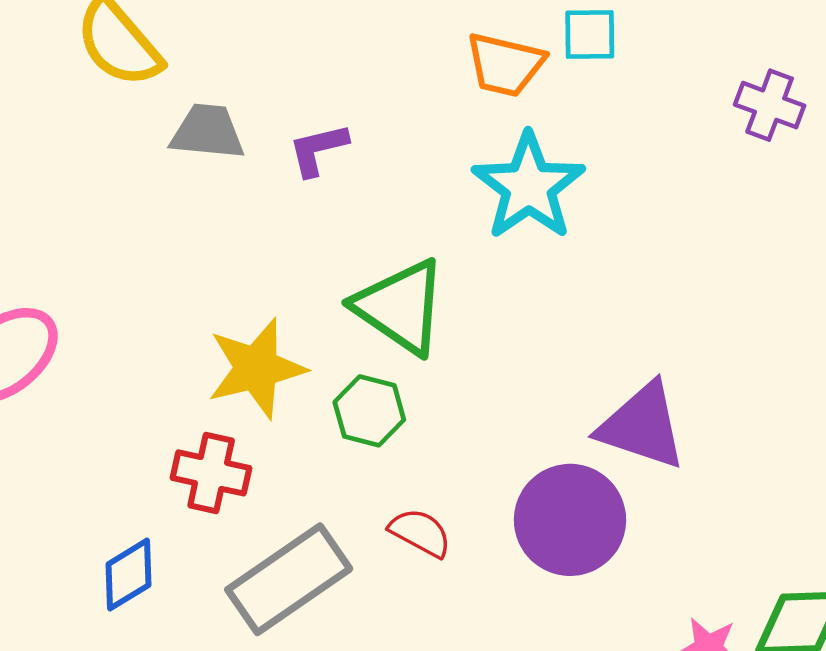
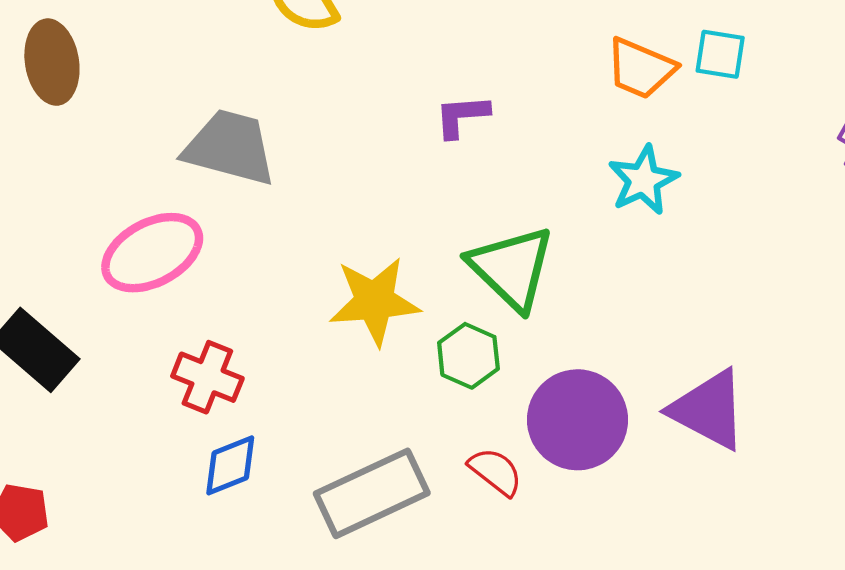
gray trapezoid: (207, 132) -> (230, 147), moved, size x1.4
cyan star: (529, 186) -> (643, 180), size x0.7
red cross: (211, 473) -> (207, 377), moved
purple circle: (570, 520) -> (578, 420), moved

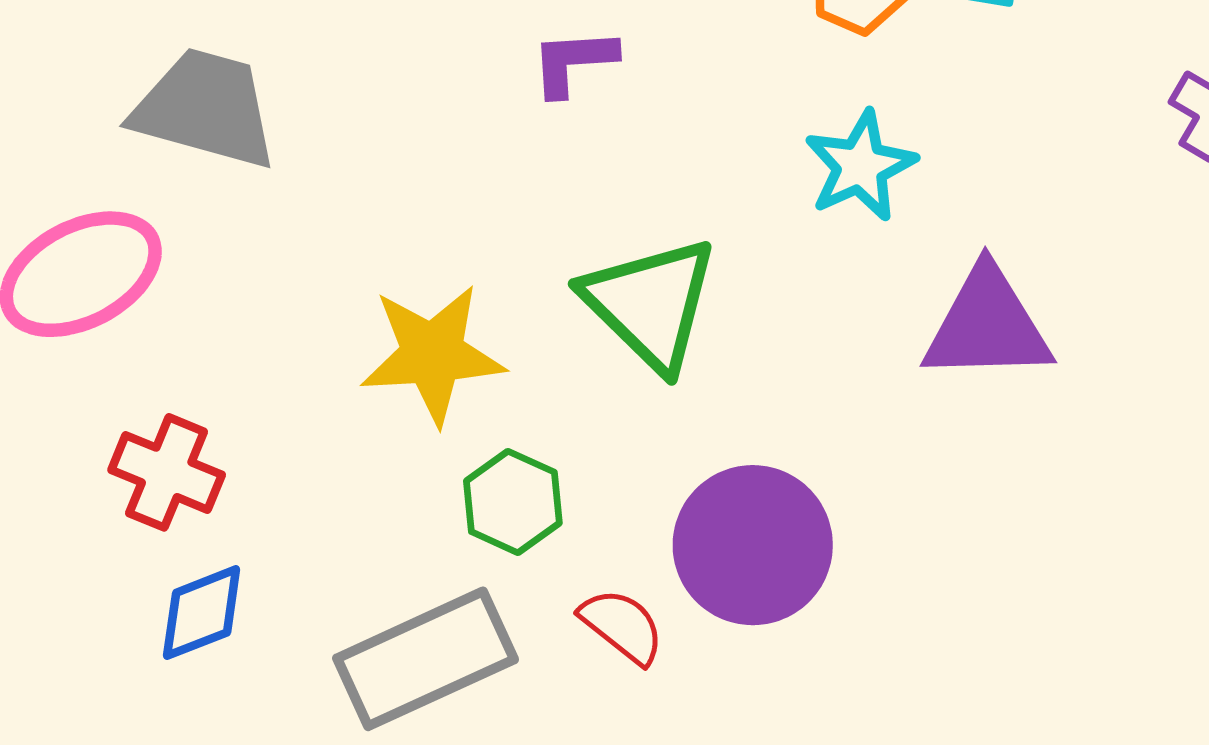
green hexagon: (468, 356) -> (513, 502), moved
purple triangle: (709, 410) -> (987, 325), moved, turned -30

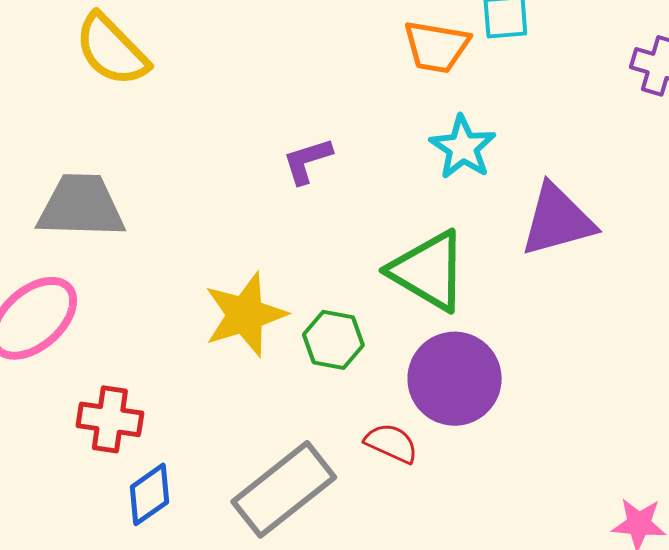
purple L-shape: (573, 62) -> (307, 161), moved
green triangle: (650, 304) -> (428, 271), moved
green hexagon: (513, 502) -> (333, 340), moved

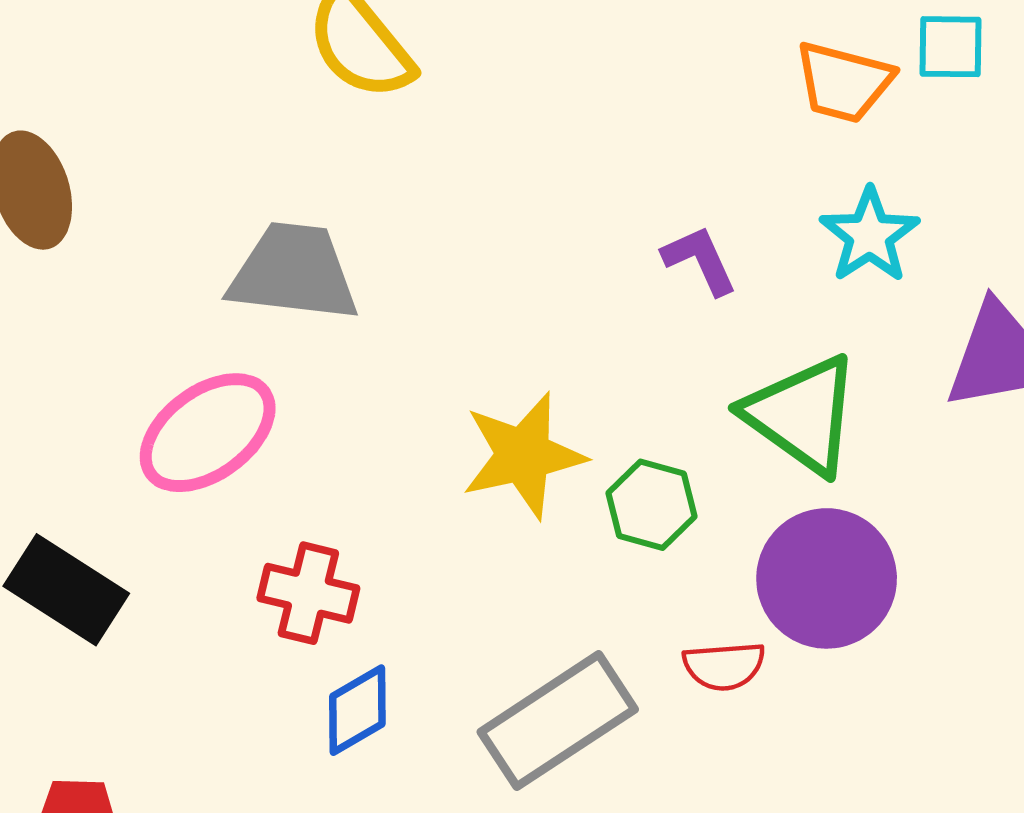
purple L-shape: (307, 161) -> (700, 260), moved, turned 78
red semicircle: (391, 443) -> (724, 666), turned 146

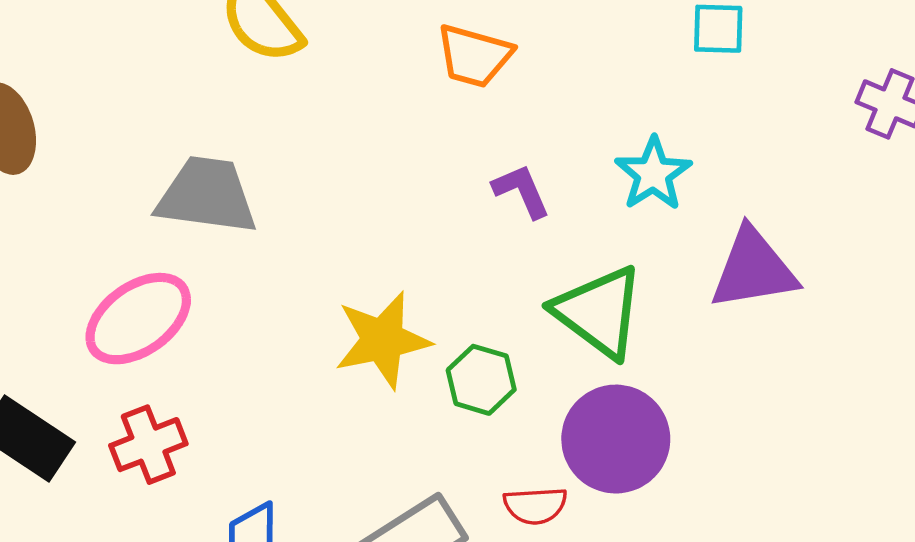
orange trapezoid: (844, 82) -> (474, 56), moved
red cross: (308, 593) -> (148, 445), moved, turned -36

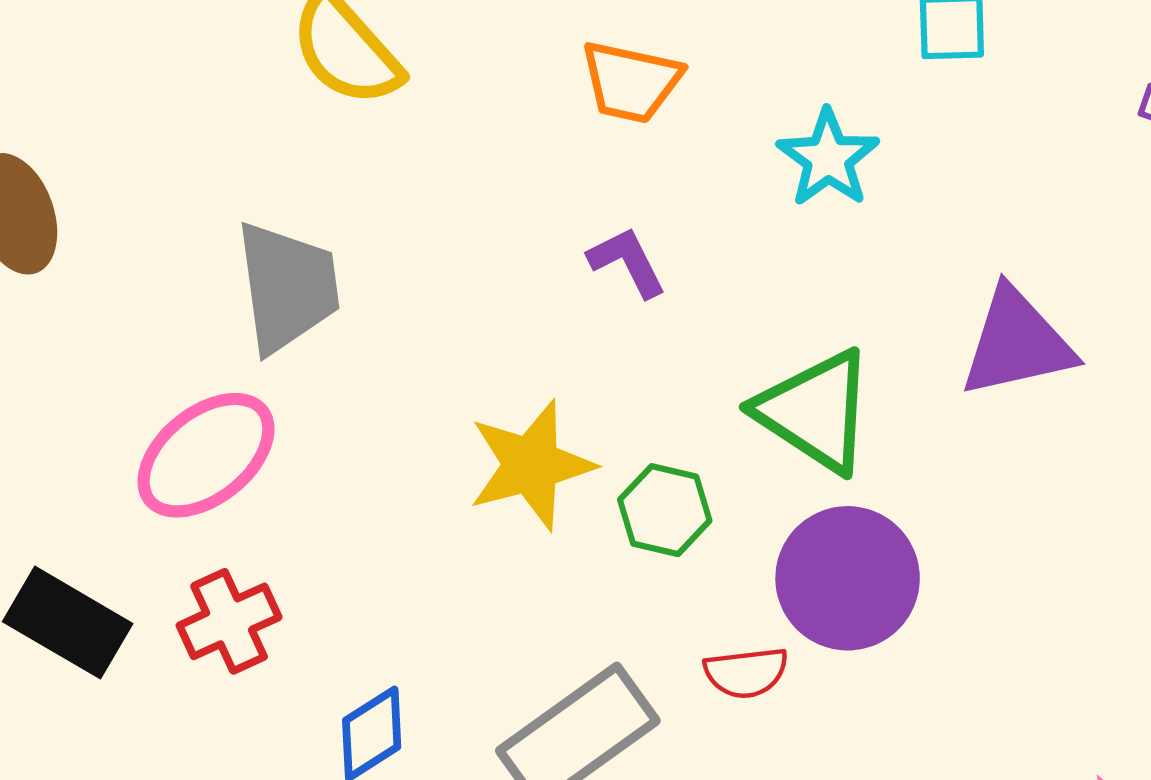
cyan star: (653, 174) -> (828, 158), moved
purple L-shape: (521, 191) -> (627, 262), moved
gray trapezoid: (207, 195) -> (287, 287), turned 78

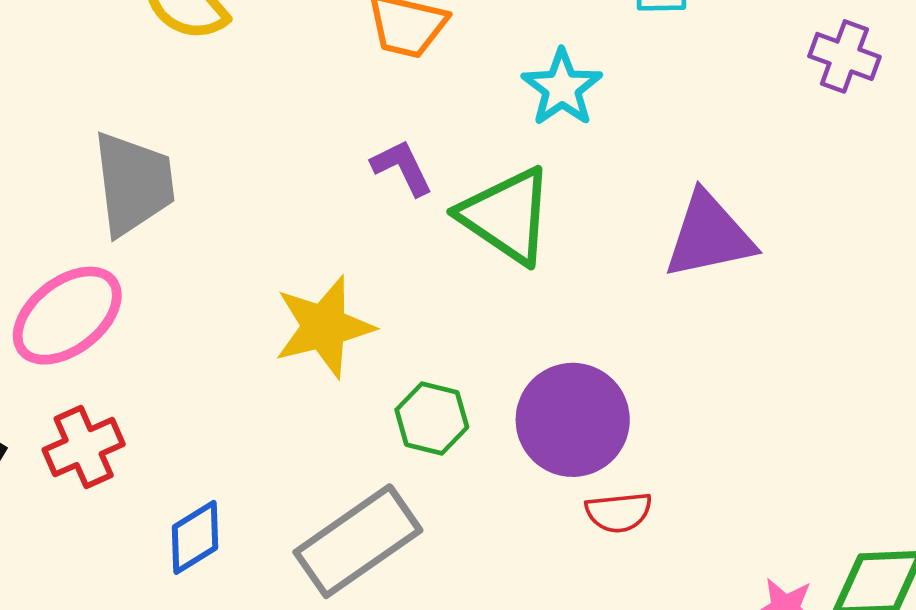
green triangle: (815, 411) -> (506, 216), moved
green hexagon: (665, 510) -> (432, 418), moved
red semicircle: (746, 673) -> (619, 512), moved

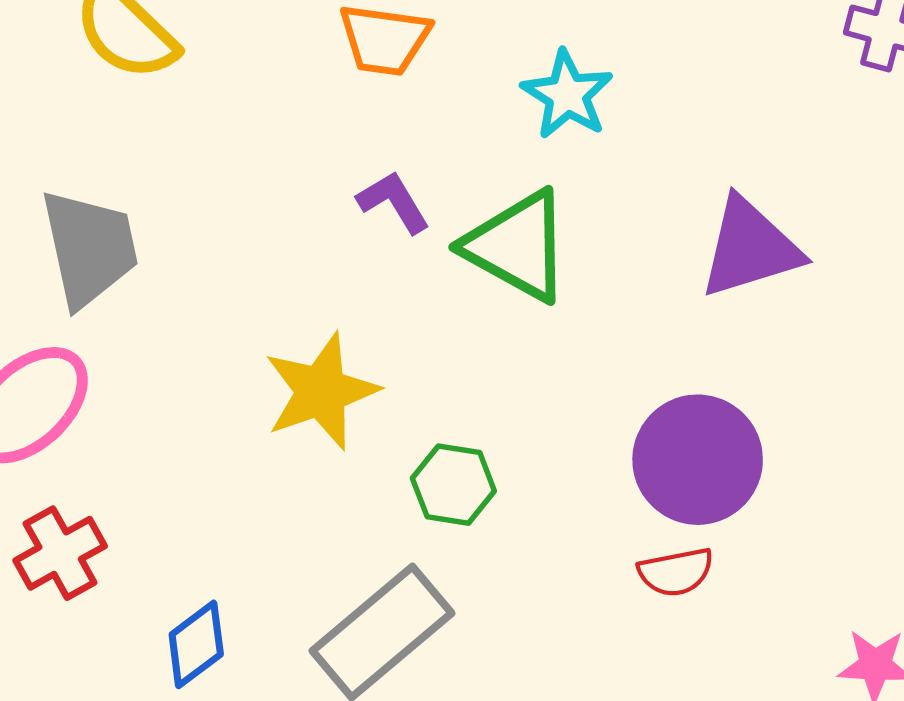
purple circle: (573, 420) -> (698, 460), moved

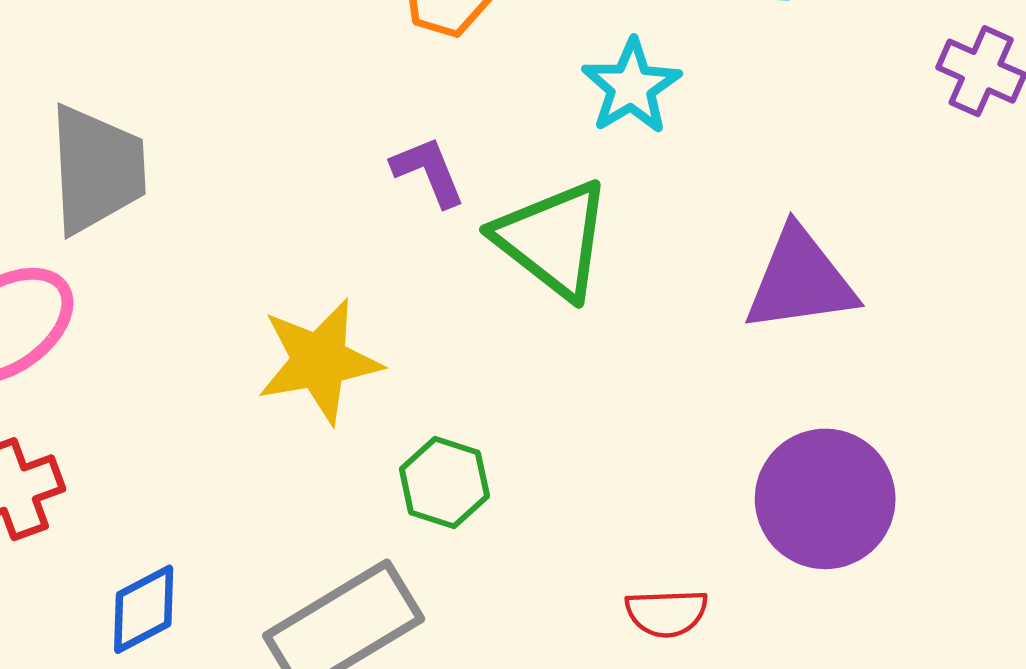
purple circle: (698, 460) -> (825, 499), moved

